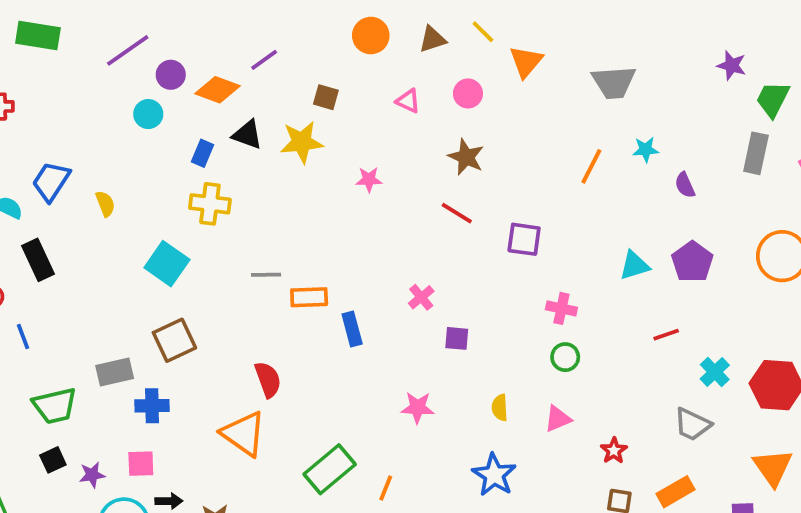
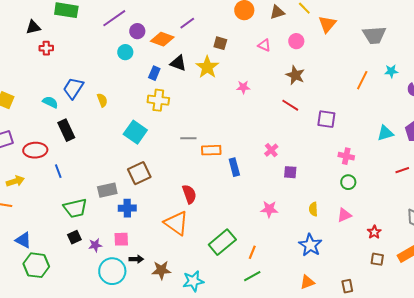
yellow star: (302, 142) -> (207, 67), turned -30

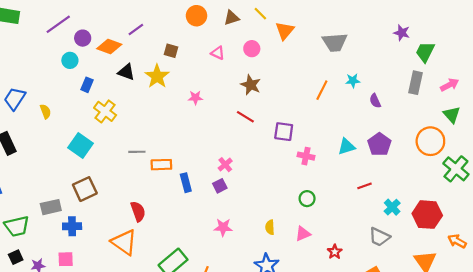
blue rectangle: (154, 73) -> (87, 85), moved
yellow cross: (158, 100) -> (105, 111), turned 30
pink cross: (346, 156) -> (306, 156), moved
purple square: (290, 172) -> (220, 186), moved, turned -32

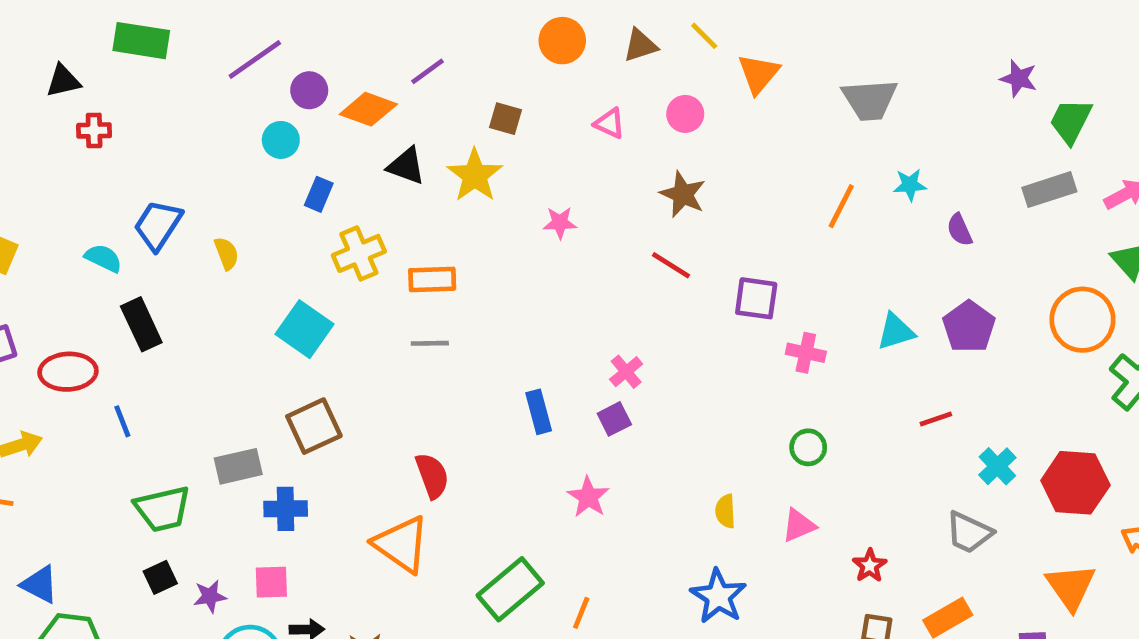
gray rectangle: (416, 83) -> (1049, 190), turned 60
yellow cross: (105, 111) -> (359, 253), turned 30
orange rectangle: (161, 165) -> (432, 279), moved
pink star: (223, 227) -> (588, 497), moved, turned 30

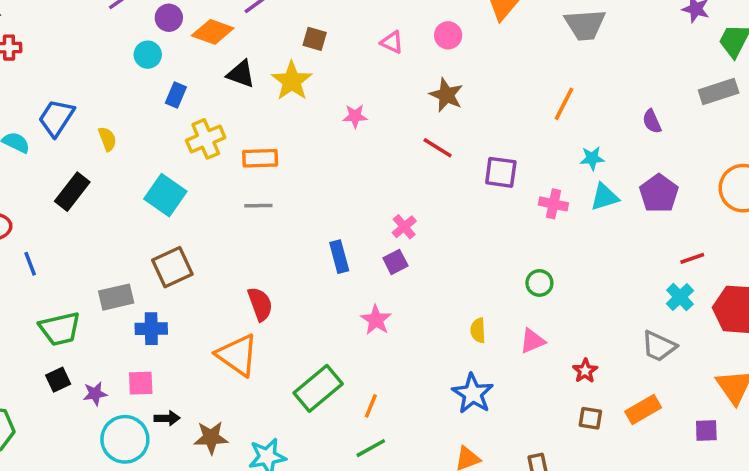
cyan star: (910, 185) -> (592, 158), moved
black rectangle: (141, 324) -> (72, 192), moved, turned 63
pink cross: (806, 353) -> (553, 204), moved
red line: (936, 419) -> (692, 258), moved

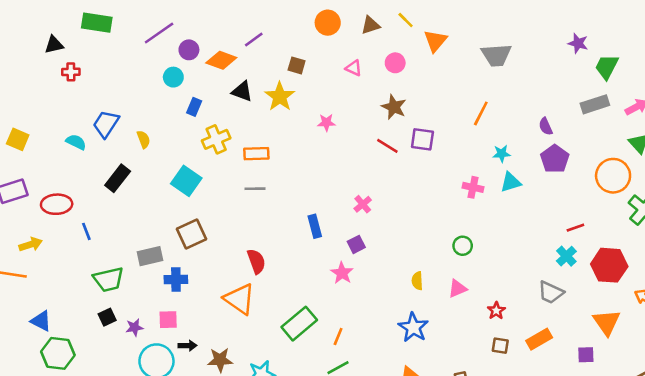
purple square: (501, 172) -> (422, 139), moved
purple pentagon: (659, 193) -> (555, 159), moved
purple square: (395, 262) -> (356, 244), moved

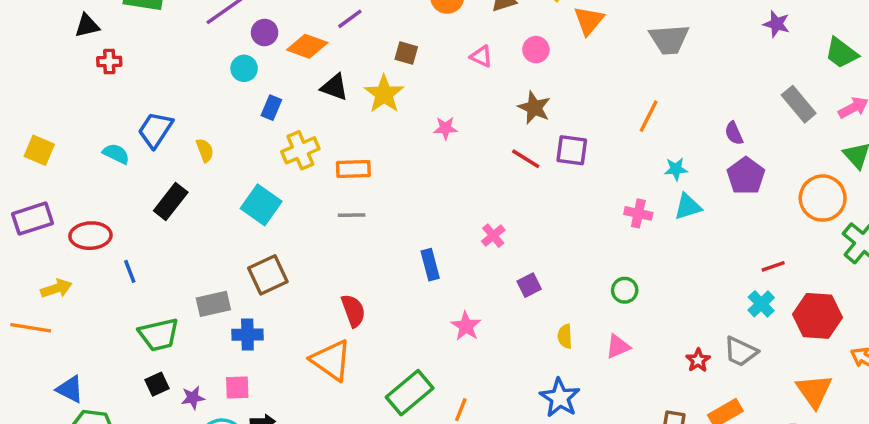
green trapezoid: (607, 67) -> (841, 53), moved, turned -80
gray rectangle: (595, 104) -> (799, 104), turned 68
purple square: (356, 244) -> (529, 285), moved
red star: (496, 311) -> (698, 360), moved

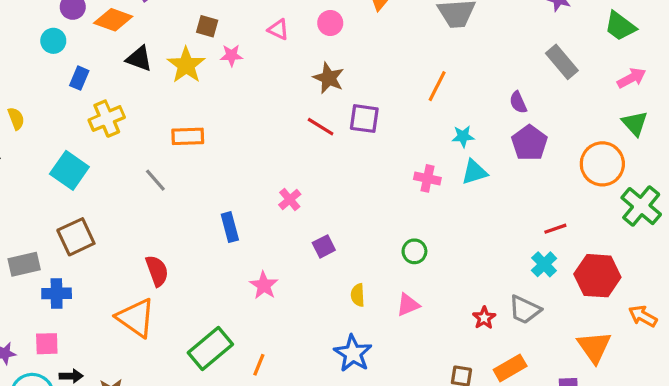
gray rectangle: (799, 104) -> (562, 62), moved
pink star: (445, 128) -> (231, 55), moved
orange rectangle: (353, 169) -> (188, 136), moved
gray line: (352, 215) -> (155, 180), turned 50

